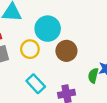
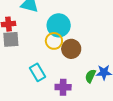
yellow circle: (30, 49) -> (54, 41), moved

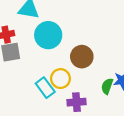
cyan circle: (59, 25) -> (48, 35), moved
yellow circle: (54, 41) -> (60, 79), moved

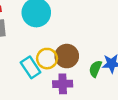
brown circle: (82, 57) -> (67, 56), moved

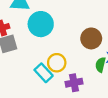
brown circle: (67, 56) -> (91, 38), moved

